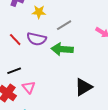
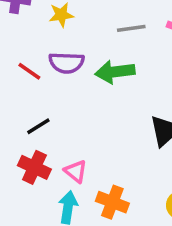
gray line: (64, 25) -> (131, 28), moved, turned 35
pink triangle: (29, 87) -> (76, 171), moved

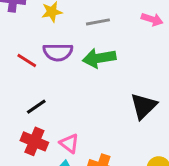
gray line: (131, 28) -> (98, 22), moved

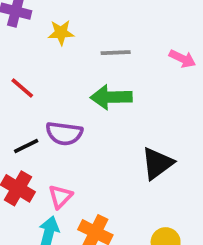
purple semicircle: (58, 52) -> (64, 133), moved
pink triangle: (69, 143) -> (60, 197), turned 30

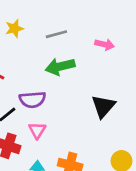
pink arrow: (182, 59) -> (105, 44), moved
pink triangle: (60, 197) -> (37, 130), moved

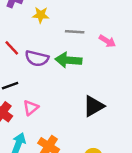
pink arrow: (105, 44) -> (107, 41), moved
purple semicircle: (32, 100) -> (37, 58), moved

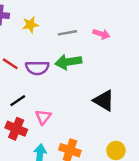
black triangle: (94, 106) -> (104, 100), turned -45

